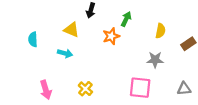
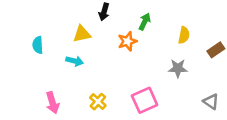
yellow triangle: (71, 30) -> (82, 34), turned -35
pink square: (140, 88) -> (145, 100), moved, turned -30
gray triangle: (184, 89) -> (211, 102), turned 40

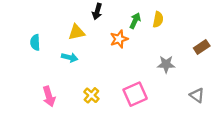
yellow semicircle: (184, 35) -> (158, 20), moved

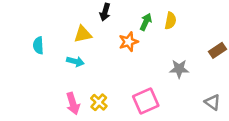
pink arrow: (49, 96) -> (73, 103), moved

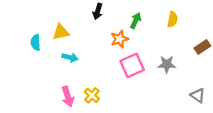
yellow semicircle: (170, 21) -> (172, 19), moved
yellow triangle: (83, 34) -> (61, 32), moved
pink square: (146, 101) -> (132, 65), moved

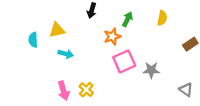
gray star: (167, 64) -> (151, 70), moved

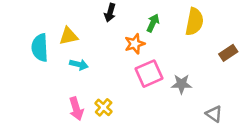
yellow semicircle: (162, 18) -> (194, 22), size x1.5
cyan semicircle: (33, 40) -> (40, 48), size x1.5
gray triangle: (186, 90) -> (214, 114), moved

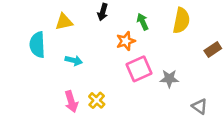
green arrow: (153, 23) -> (143, 22), turned -49
yellow triangle: (68, 36) -> (64, 22), moved

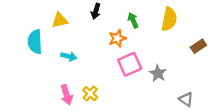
gray star: (169, 79) -> (158, 73), turned 30

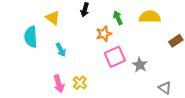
yellow semicircle: (169, 19) -> (150, 17), turned -100
yellow triangle: (60, 20) -> (53, 18), turned 49
cyan arrow: (69, 56) -> (61, 50), turned 48

